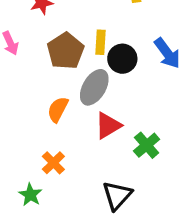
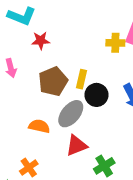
orange semicircle: (58, 109) -> (39, 126), turned 66

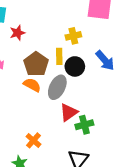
yellow cross: (115, 43) -> (73, 36), moved
orange semicircle: (39, 126) -> (32, 85), moved, turned 30
green cross: (104, 166) -> (84, 125), moved, turned 30

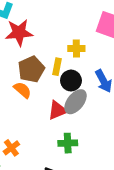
red star: (17, 33) -> (19, 33), size x1.6
gray ellipse: (57, 87) -> (76, 102), moved
red triangle: (69, 112) -> (57, 110), moved

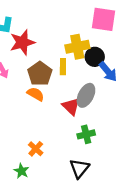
yellow cross: (76, 48) -> (77, 47), size x1.5
black circle: (71, 81) -> (95, 57), moved
red triangle: (57, 110) -> (71, 106), turned -42

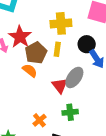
red star: (22, 42) -> (20, 37), moved, turned -30
yellow cross: (77, 47) -> (61, 23), moved
orange cross: (36, 149) -> (39, 120), moved

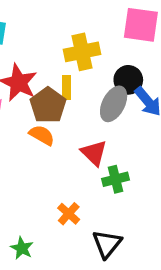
yellow rectangle: (57, 49) -> (66, 87), moved
gray ellipse: (74, 77) -> (114, 104), moved
green cross: (70, 112) -> (116, 179), moved

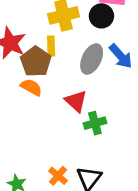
black circle: (128, 80) -> (101, 16), moved
orange cross: (69, 214) -> (58, 176), moved

